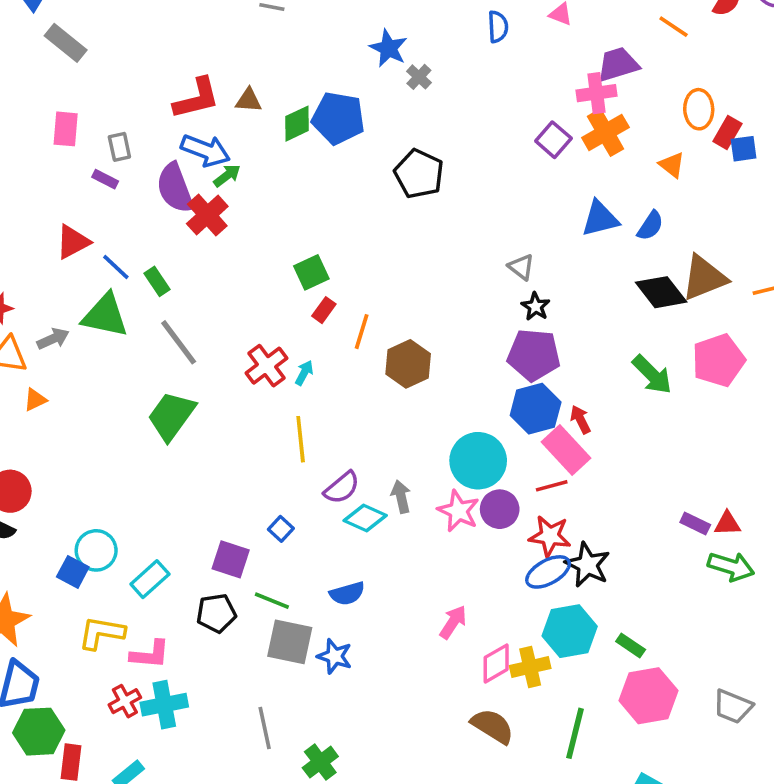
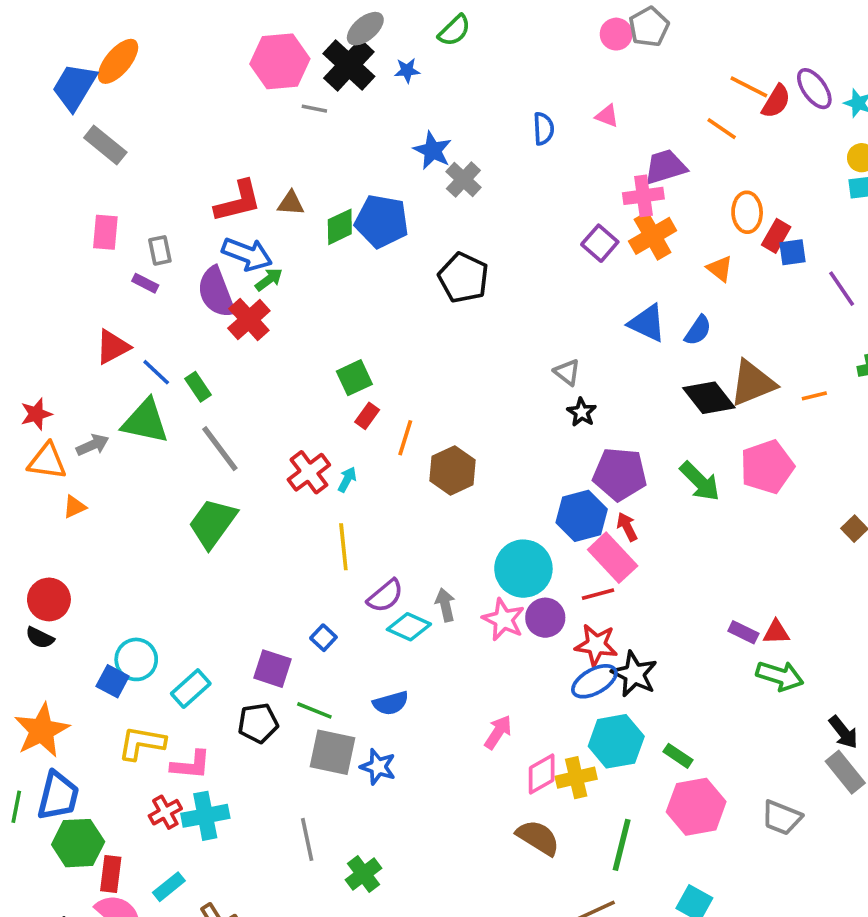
gray cross: (419, 77) -> (463, 180), size x1.4
blue triangle: (600, 219) -> (647, 323), turned 39
purple pentagon: (534, 355) -> (620, 474), moved

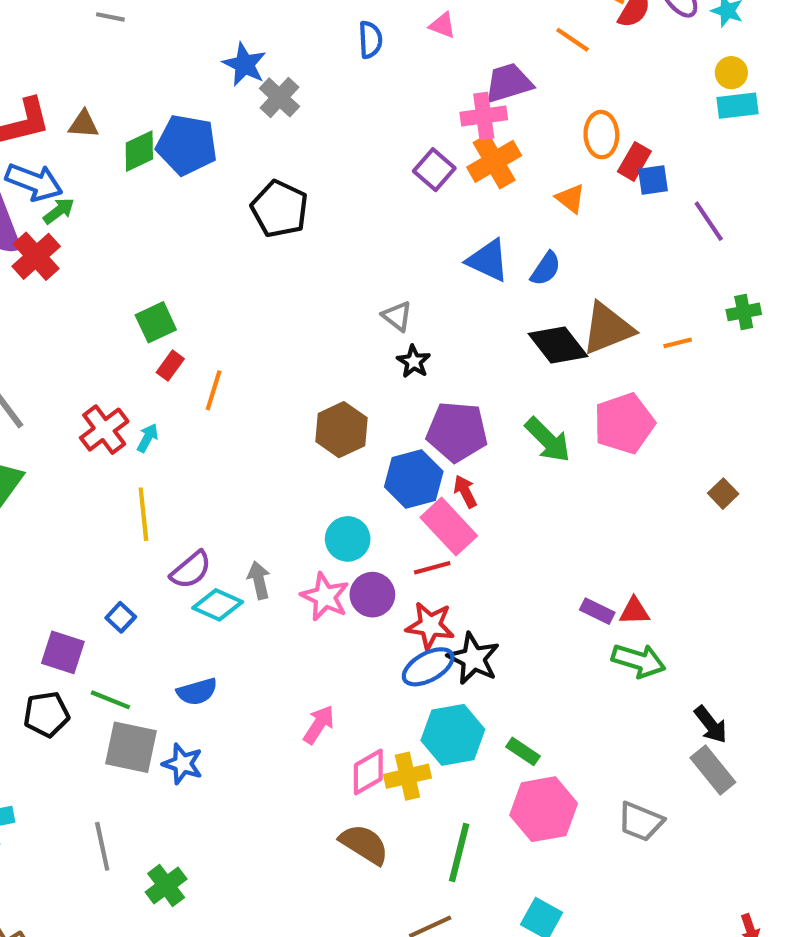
brown hexagon: (453, 470) -> (341, 430), moved
cyan circle: (523, 569) -> (348, 539), size x0.7

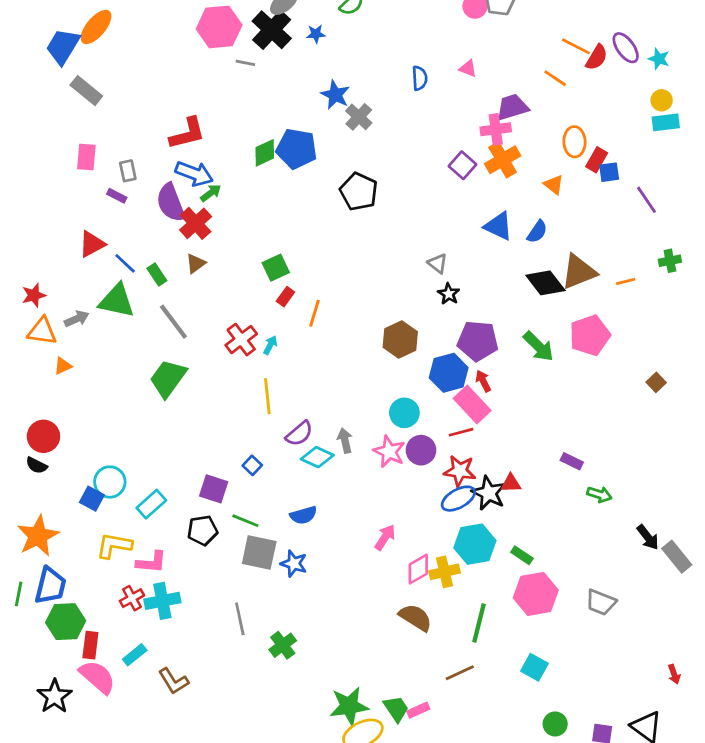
brown triangle: (84, 124) -> (196, 263), moved, turned -40
red triangle: (634, 611) -> (511, 483), moved
green arrow: (639, 661) -> (599, 494), size x0.7
gray rectangle: (713, 770) -> (677, 557), moved

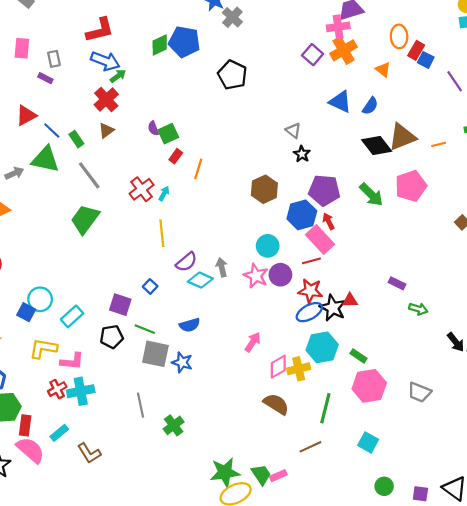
blue square: (609, 172) -> (426, 60), turned 35
purple semicircle: (171, 203) -> (153, 128), moved, size x0.5

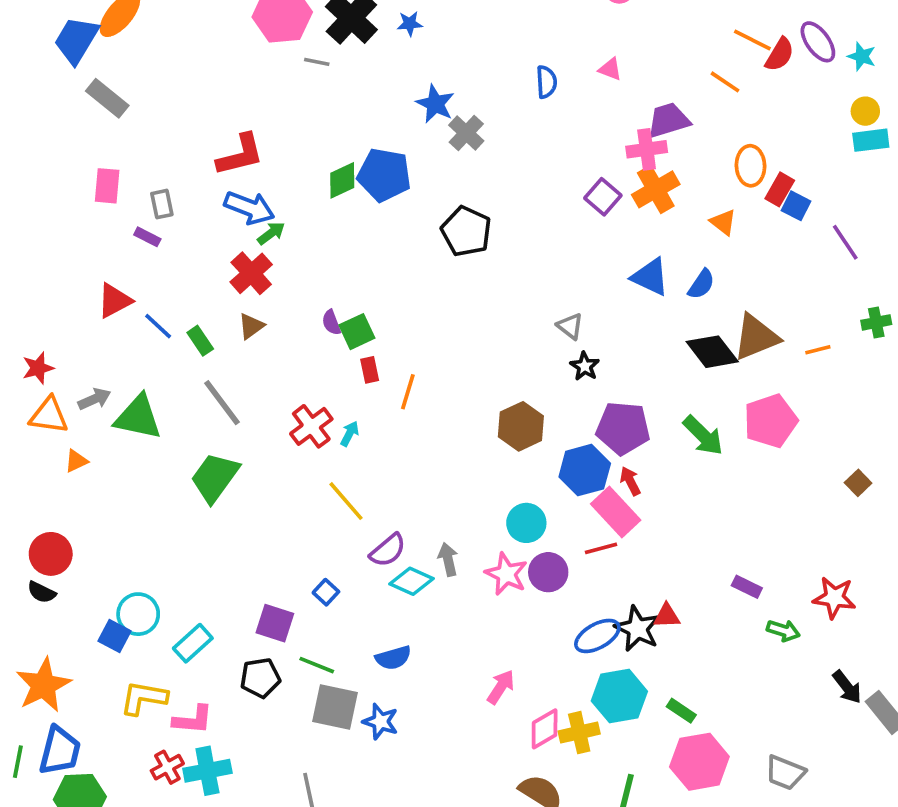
red rectangle: (176, 156) -> (370, 370), turned -48
green triangle: (45, 159) -> (138, 417), moved
yellow line: (162, 233) -> (346, 501), turned -35
red star: (310, 291) -> (834, 598), moved

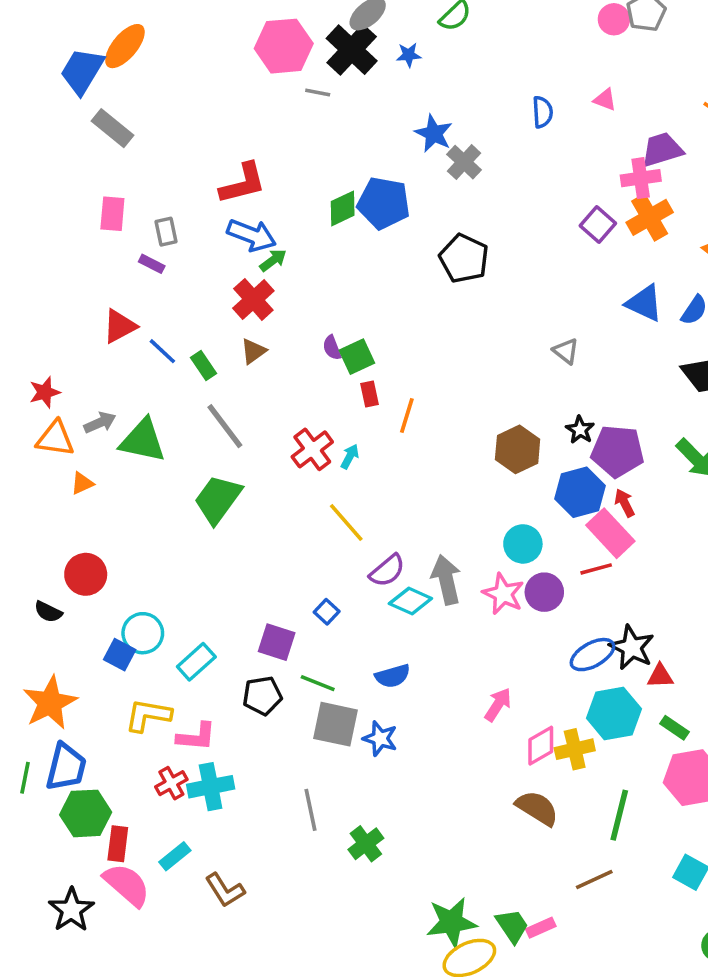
black star: (585, 366) -> (580, 430), moved
red circle: (51, 554) -> (86, 574), moved
gray arrow: (448, 559) -> (446, 580), size x1.5
red triangle: (667, 616) -> (660, 676), moved

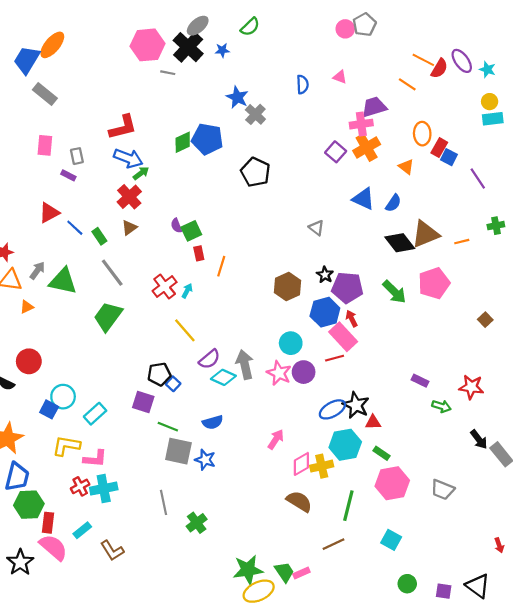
gray arrow: (100, 423) -> (37, 270), turned -30
black pentagon: (262, 696) -> (159, 374), moved

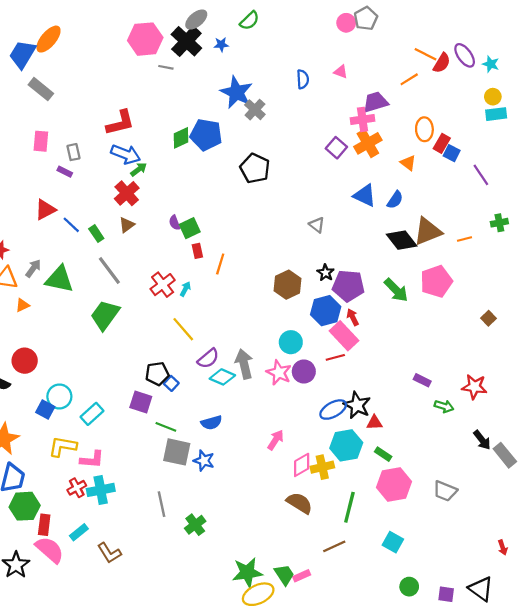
orange line: (407, 84) -> (409, 79), turned -66
blue star: (237, 97) -> (236, 92), size x1.4

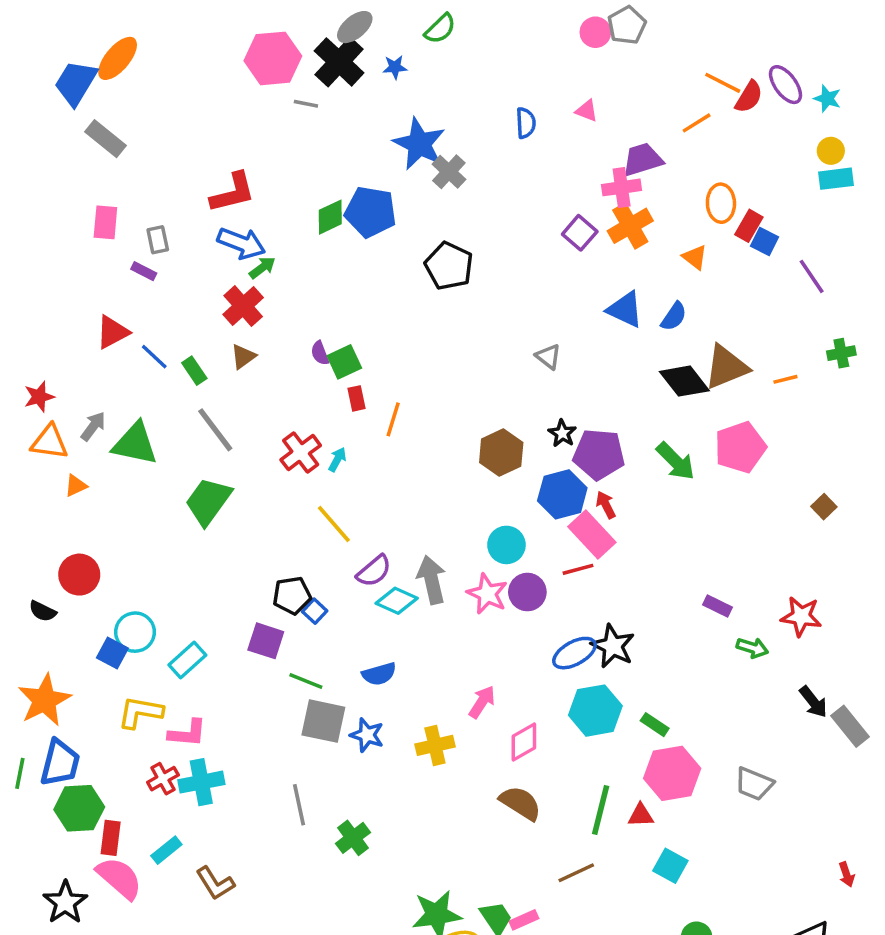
red triangle: (374, 423) -> (641, 815), moved
yellow cross: (322, 467) -> (435, 745), moved

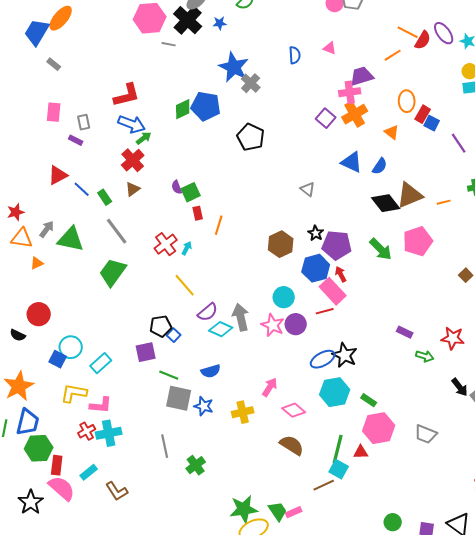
gray rectangle: (105, 139) -> (54, 64), size x0.6
purple square: (266, 641) -> (146, 352), turned -30
pink diamond: (524, 742) -> (294, 410), turned 70
cyan square: (670, 866) -> (339, 469), moved

